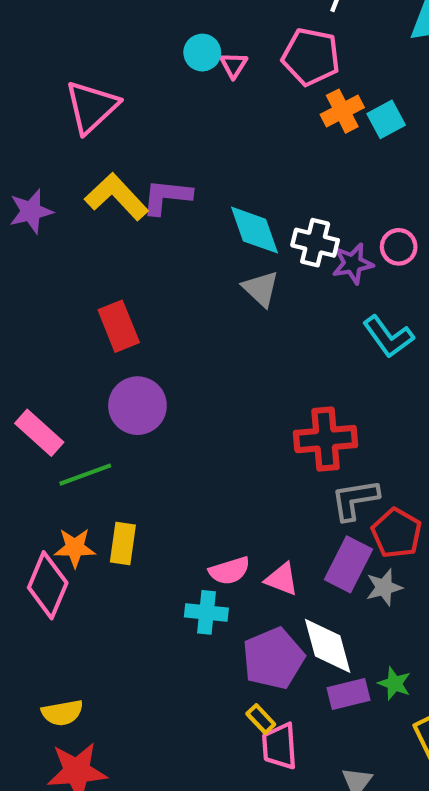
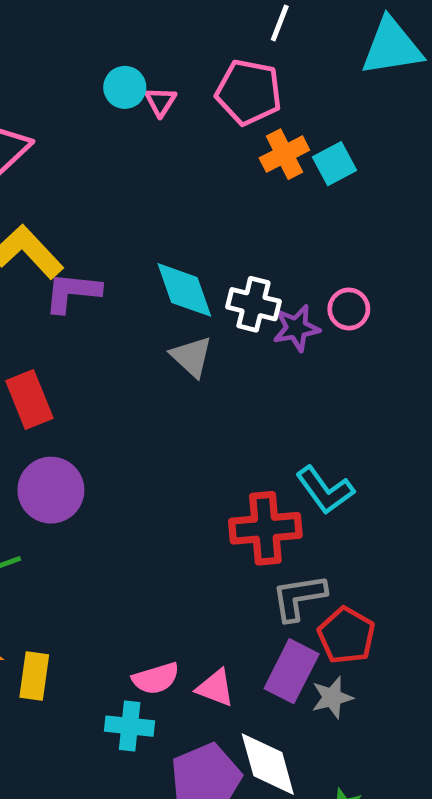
purple L-shape: (167, 197) -> (72, 292), moved
cyan L-shape: (388, 337) -> (325, 490), moved
yellow rectangle: (123, 544) -> (34, 676), moved

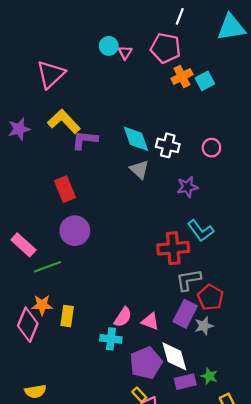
purple star: (296, 328) -> (187, 187), moved
pink semicircle: (156, 678) -> (123, 317), turned -40

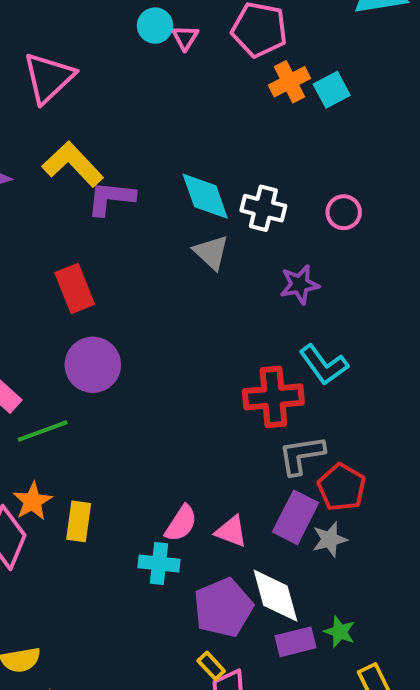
orange star: (42, 305) -> (33, 501), turned -30

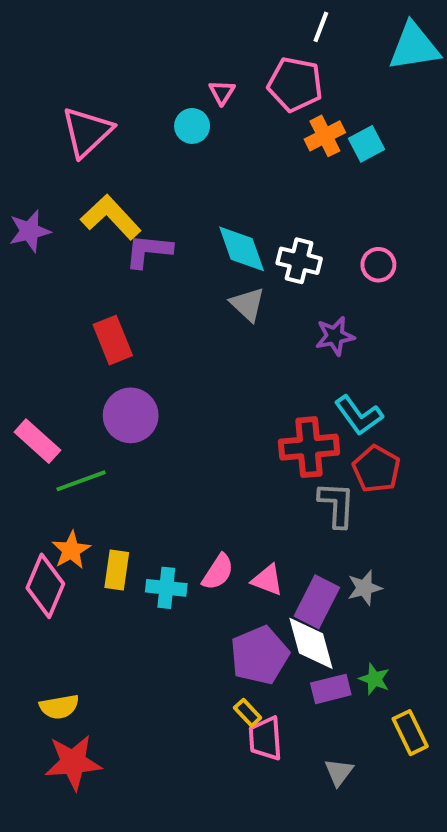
cyan circle: (155, 26) -> (192, 126), moved
gray L-shape: (302, 455) -> (337, 505), turned 102
red pentagon: (342, 487) -> (376, 469), moved
purple rectangle: (296, 517) -> (317, 602), moved
cyan cross: (159, 563) -> (166, 588), moved

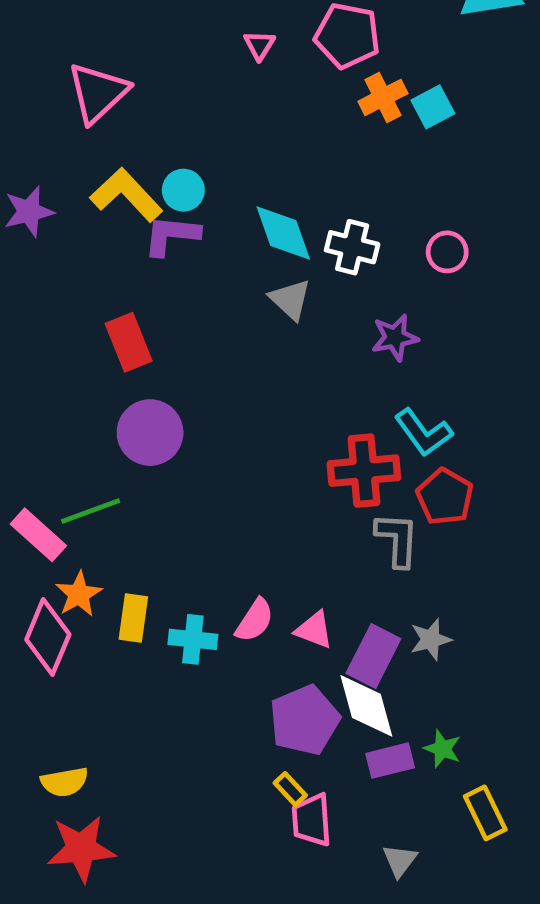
cyan circle: (192, 126) -> (183, 190), moved
pink rectangle: (37, 441) -> (38, 535), moved

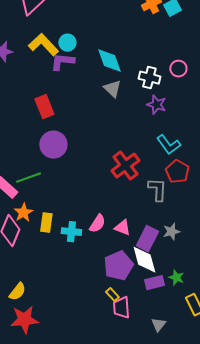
white cross: (352, 247) -> (149, 78), moved
purple star: (395, 338) -> (156, 105), turned 30
red cross: (364, 471) -> (125, 166), moved, turned -32
yellow semicircle: (64, 782) -> (17, 292), turned -42

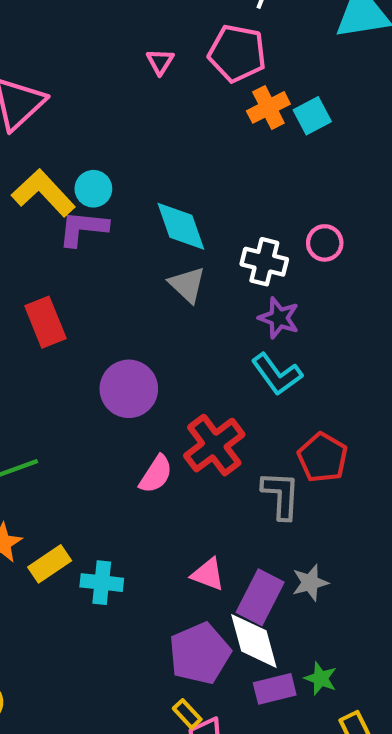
purple circle: (53, 145) -> (129, 389), moved
cyan L-shape: (168, 145) -> (277, 374), moved
yellow rectangle: (46, 223) -> (50, 564), turned 48
pink semicircle: (97, 224) -> (156, 474), moved

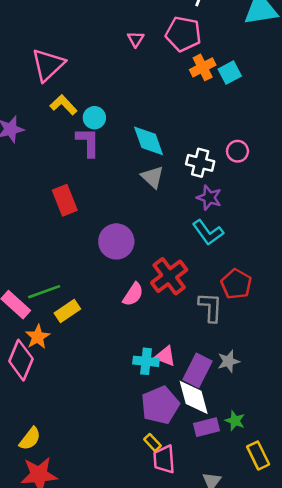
yellow L-shape: (43, 193) -> (63, 105), moved, size x0.7
purple L-shape: (83, 228) -> (88, 142), turned 84
yellow rectangle: (50, 564) -> (67, 311), moved
cyan cross: (102, 583) -> (146, 361), moved

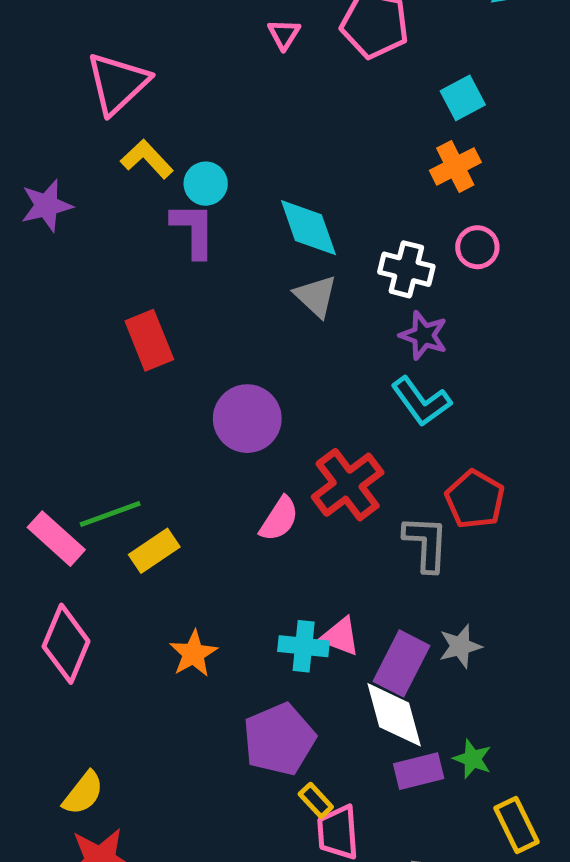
orange cross: (203, 67) -> (455, 166), moved
orange star: (38, 337) -> (193, 654), moved
purple pentagon: (160, 405) -> (279, 739), moved

